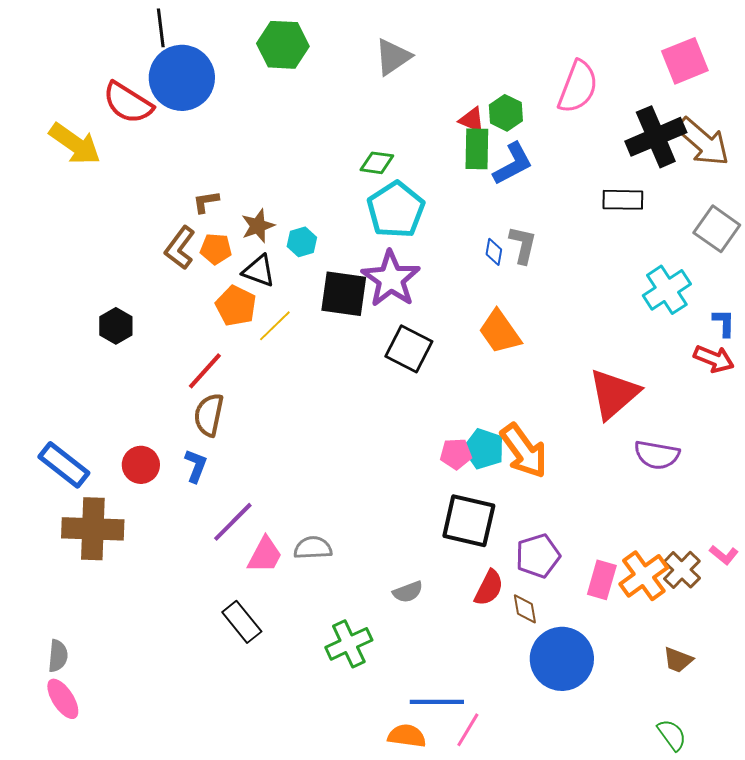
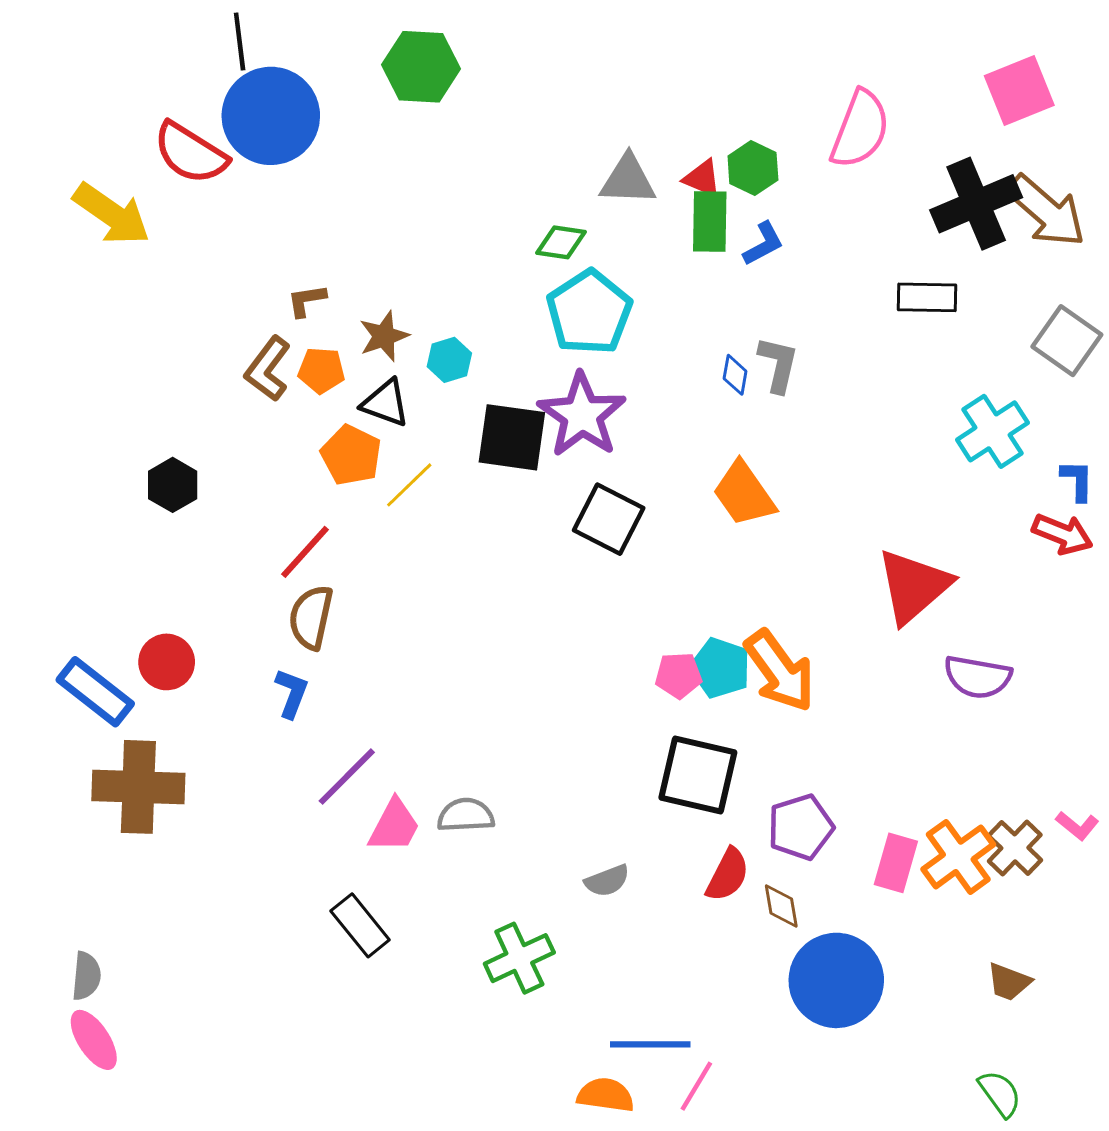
gray triangle: (393, 57) -> (628, 180), moved, turned 36
blue L-shape: (513, 164) -> (763, 244), size x0.7
red circle: (141, 465) -> (167, 662), moved

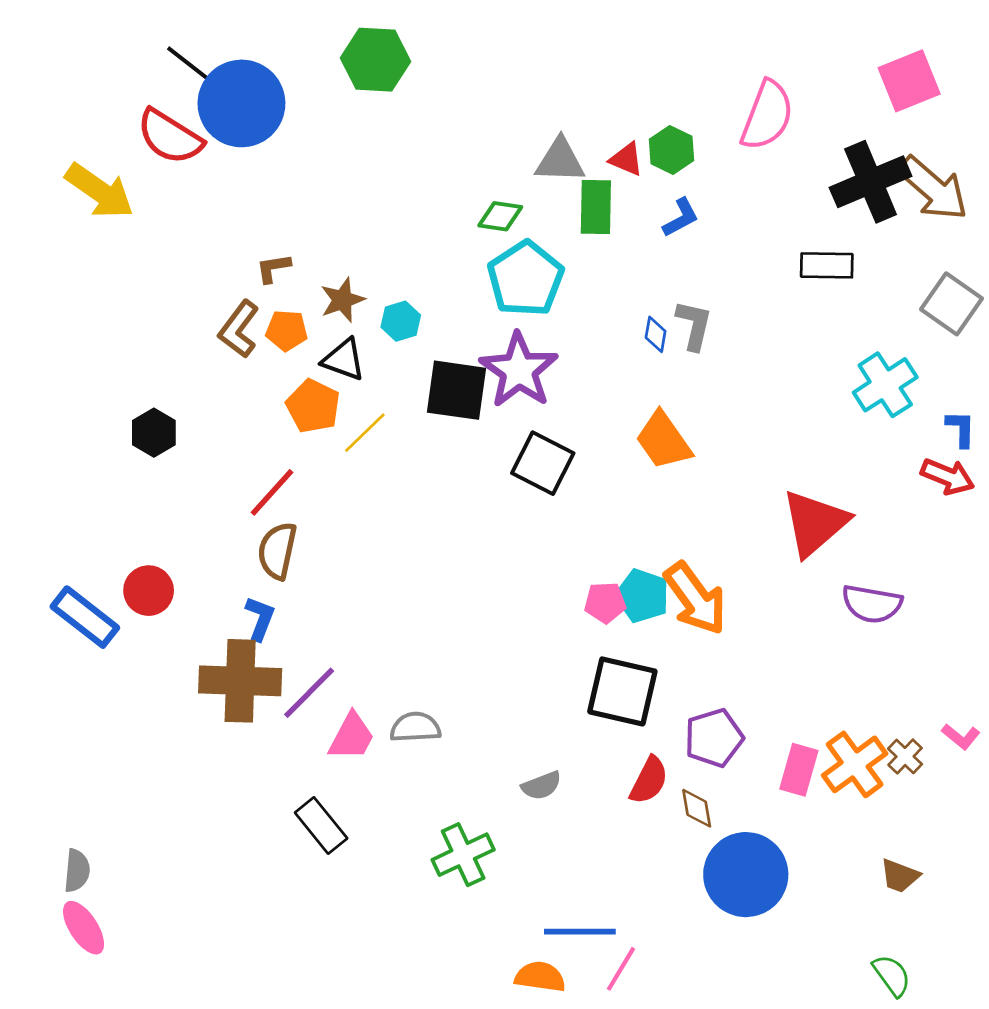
black line: (240, 41) -> (188, 64), moved, turned -45
green rectangle: (710, 222) -> (596, 207), moved
brown cross: (138, 787) -> (240, 681), moved
brown cross: (1015, 848) -> (905, 756), size x0.7

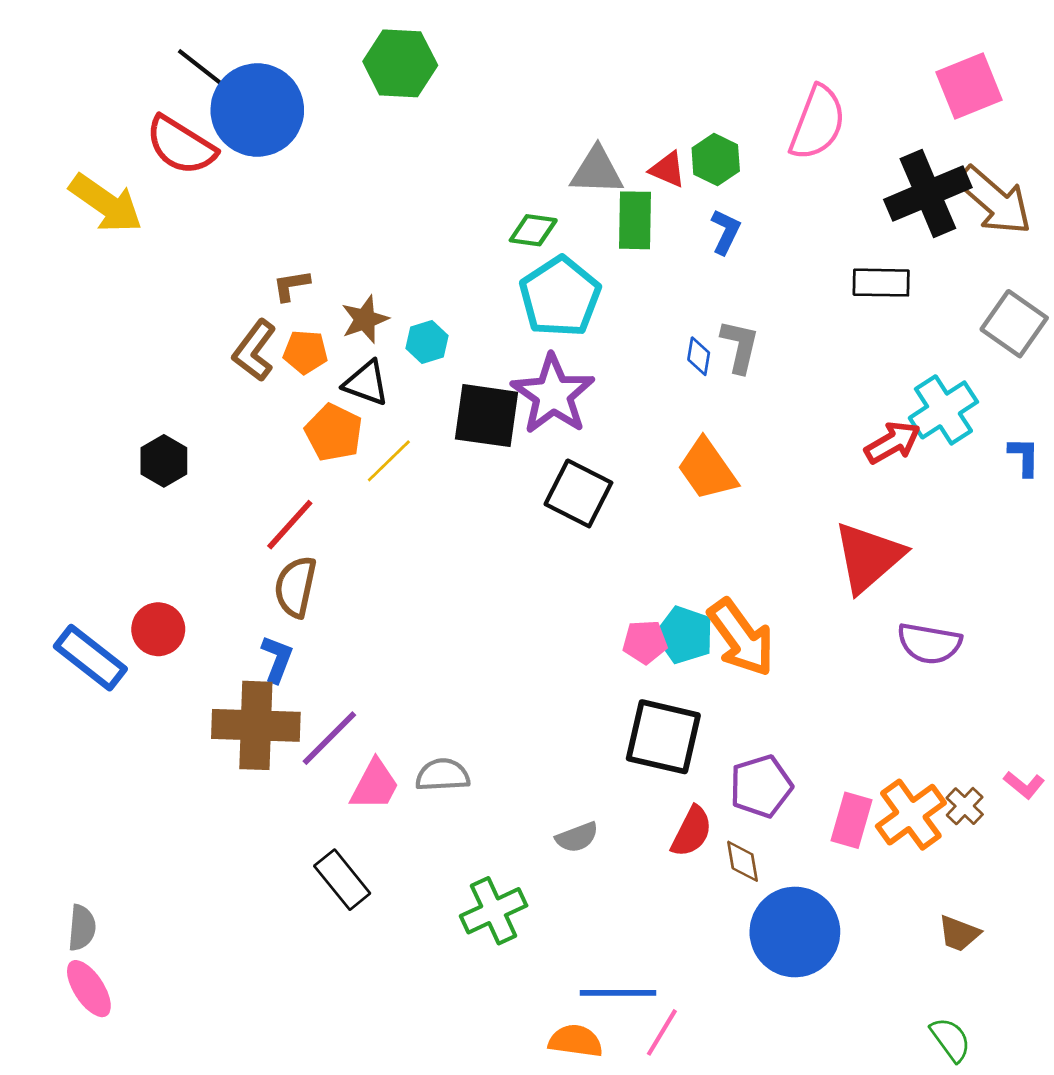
blue L-shape: (681, 218) -> (726, 232), turned -36
red arrow: (948, 476) -> (893, 442), moved, turned -52

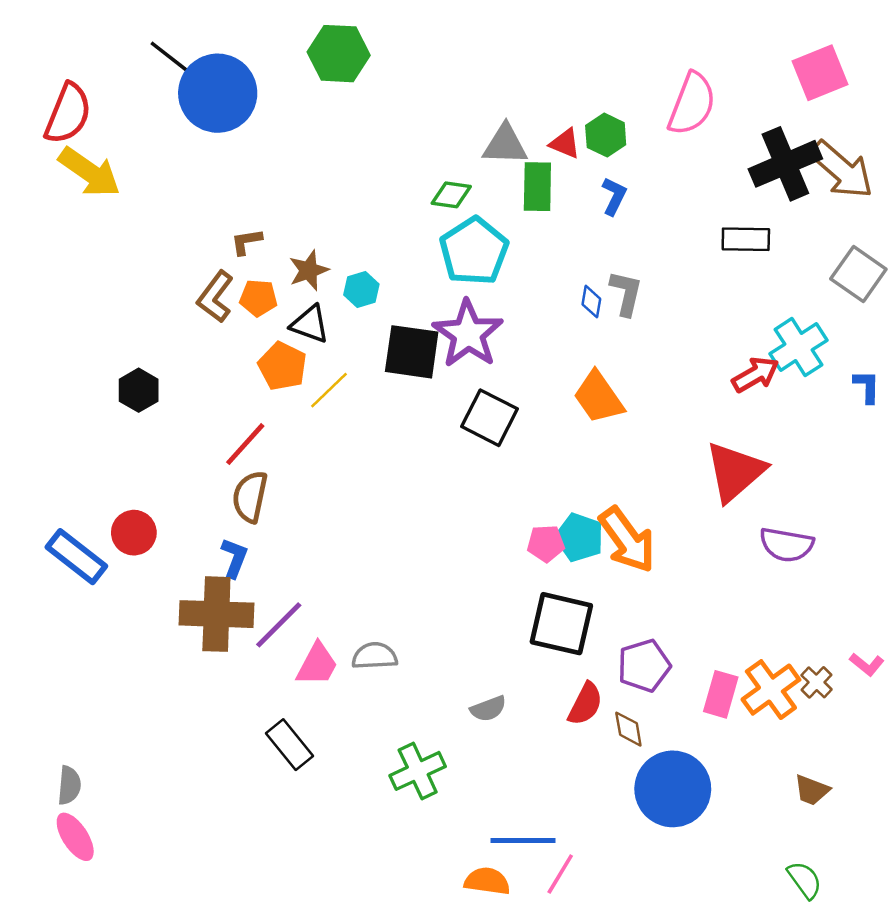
red semicircle: (181, 145) -> (68, 113), moved, turned -100

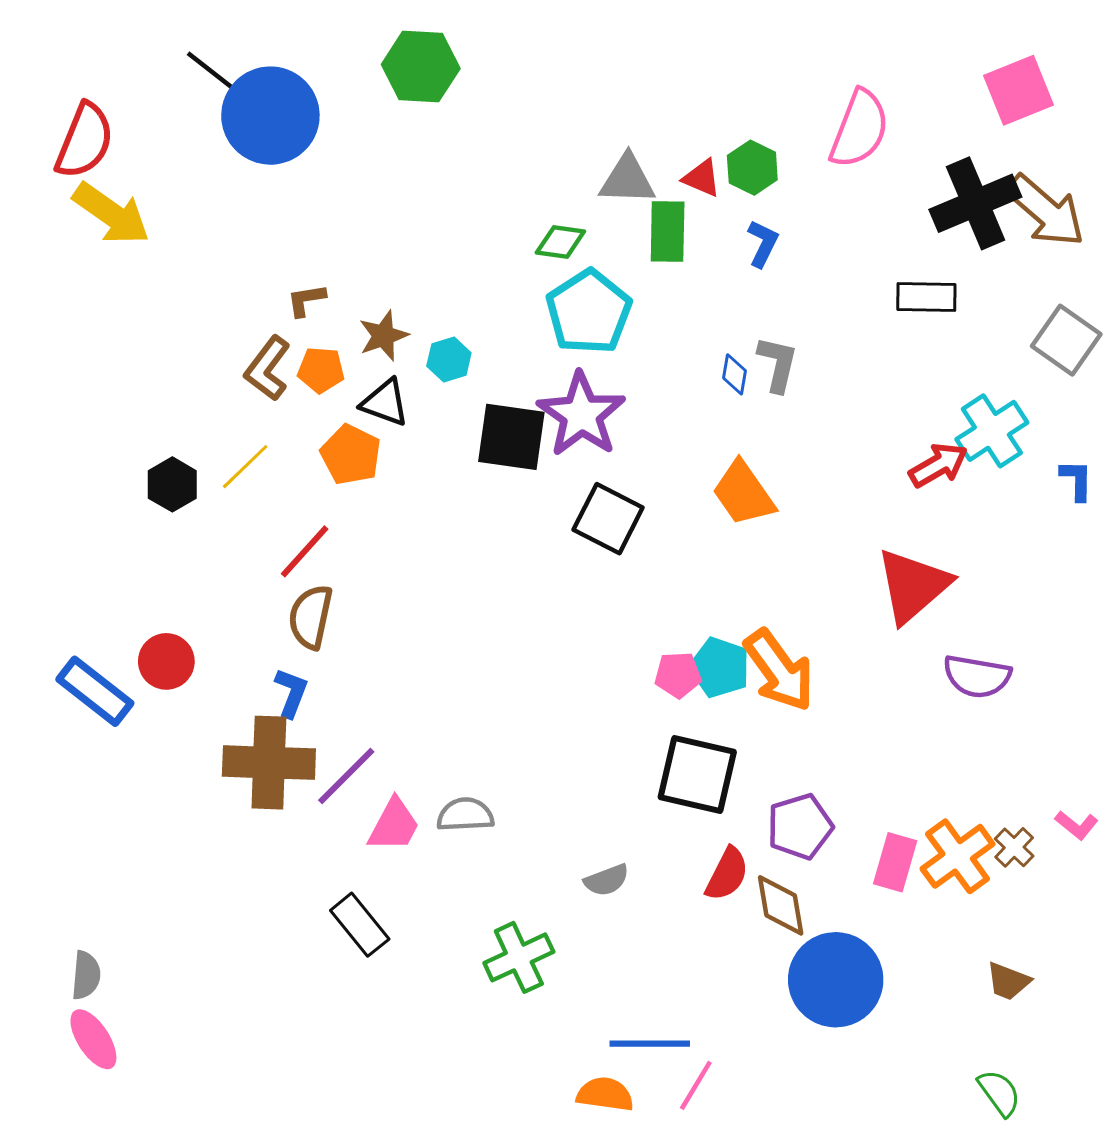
yellow line: (329, 390) -> (245, 467), moved
brown diamond: (628, 729) -> (781, 905), size x1.4

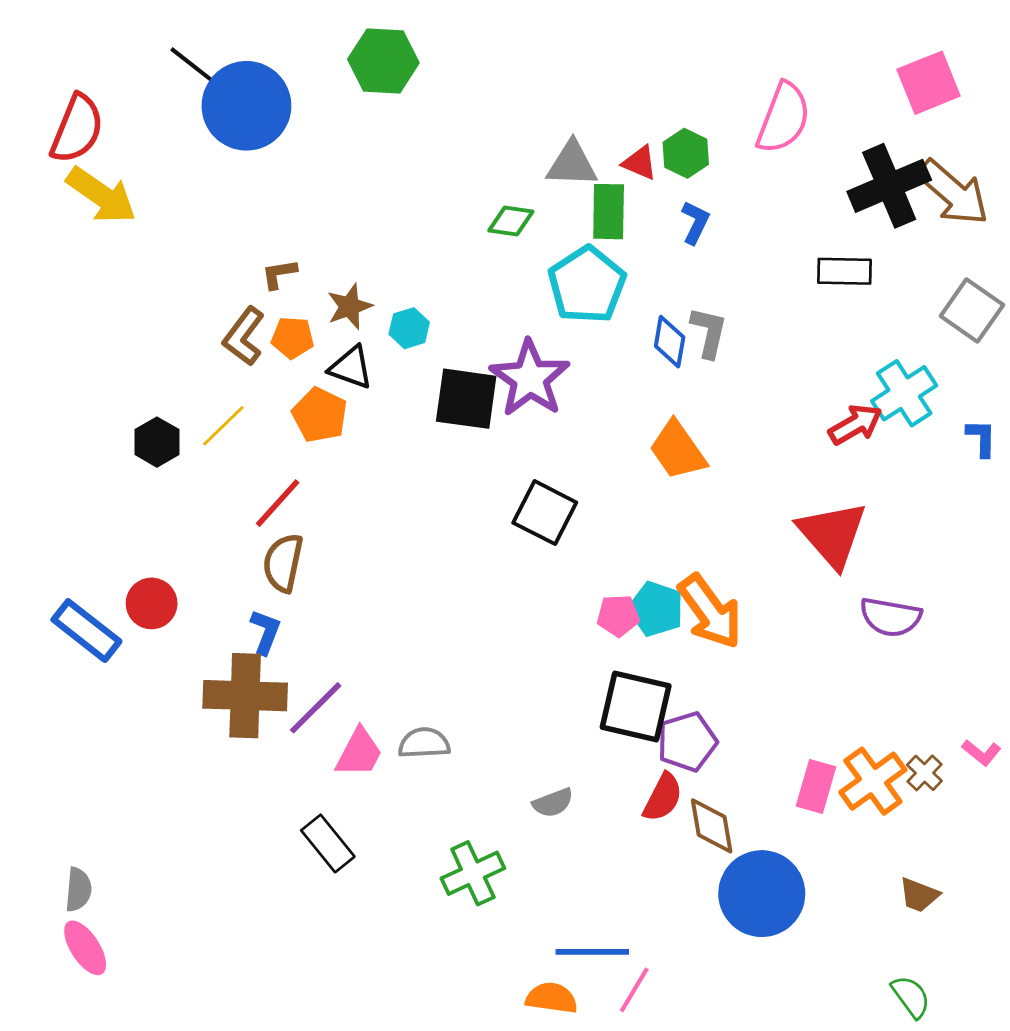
cyan pentagon: (589, 312) -> (587, 285), moved
blue diamond: (734, 374) -> (670, 342), size x1.4
black square: (608, 519) -> (545, 513), moved
red triangle: (913, 586) -> (832, 534), turned -30
purple pentagon: (800, 827) -> (687, 742), moved

